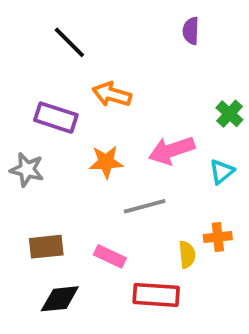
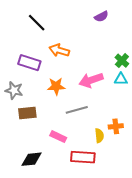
purple semicircle: (191, 31) -> (101, 16), turned -120
cyan triangle: (222, 172) -> (121, 79), moved, turned 40
brown rectangle: (46, 247) -> (27, 113), moved

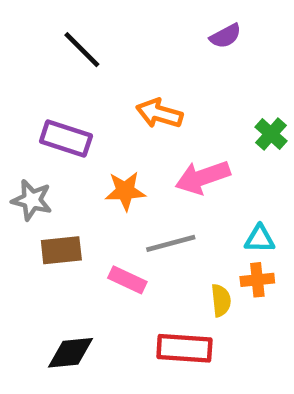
orange arrow: (59, 50) -> (159, 113), moved
cyan triangle: (121, 79) -> (260, 239), moved
pink rectangle: (58, 137) -> (127, 280), moved

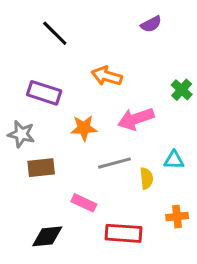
pink rectangle: (127, 280) -> (84, 203), moved
orange cross: (257, 280) -> (177, 217), moved
yellow semicircle: (221, 300) -> (146, 178), moved

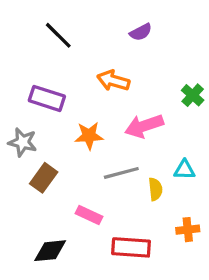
purple semicircle: (151, 24) -> (141, 32), moved
brown rectangle: (41, 168) -> (44, 178), turned -48

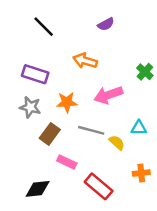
gray star: (23, 142) -> (30, 107), moved
gray line: (121, 173) -> (91, 130), turned 30
brown rectangle: (44, 178) -> (50, 134), moved
yellow semicircle: (155, 189) -> (117, 143), turned -42
red rectangle: (131, 247) -> (99, 186), turned 36

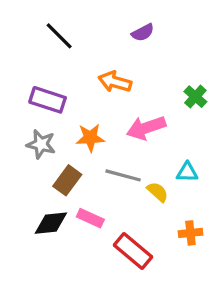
black diamond: (38, 189) -> (51, 223), moved

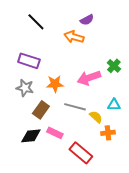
orange arrow: (115, 82) -> (74, 37), moved
green cross: (195, 97) -> (114, 66), moved
orange cross: (190, 233) -> (108, 133), moved

